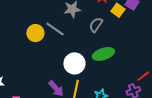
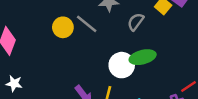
white circle: (75, 63) -> (122, 65), moved

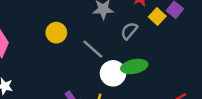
gray line: (87, 24) -> (93, 49), moved

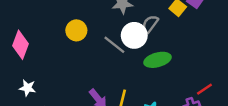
white circle: (113, 73) -> (134, 35), moved

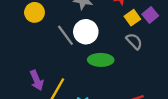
gray semicircle: (150, 24) -> (134, 41), moved, turned 84

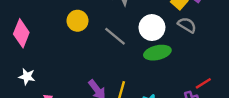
white circle: (86, 32) -> (152, 28), moved

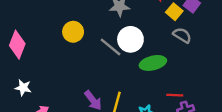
white circle: (152, 28) -> (130, 39), moved
red line: (203, 83) -> (175, 95), moved, turned 35

